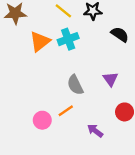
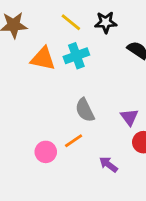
orange triangle: (40, 41) -> (43, 59), turned 50
purple triangle: (110, 79) -> (129, 117), moved

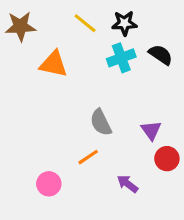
cyan cross: (76, 56) -> (121, 58), moved
pink circle: (46, 152) -> (49, 184), moved

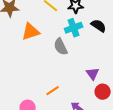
orange triangle: (54, 64) -> (31, 32), turned -30
gray semicircle: (101, 122) -> (61, 47), moved

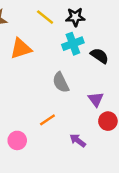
black semicircle: (99, 26) -> (99, 56), moved
gray semicircle: (61, 47) -> (61, 82), moved

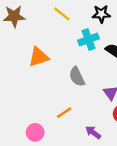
black star: (75, 17) -> (101, 14), moved
orange triangle: (21, 49) -> (39, 57), moved

